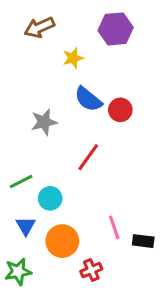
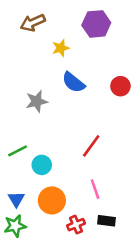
red circle: (120, 110) -> (120, 86), moved
red line: (88, 157) -> (91, 146), moved
blue triangle: (26, 226) -> (16, 199), moved
black rectangle: (143, 241) -> (106, 221), moved

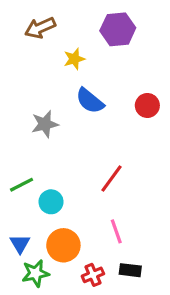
green star: (15, 226) -> (35, 273), moved

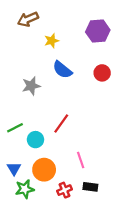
purple hexagon: (118, 29) -> (98, 31), moved
red line: (112, 179) -> (61, 123), moved

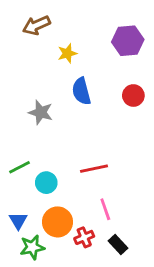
blue semicircle: (62, 70) -> (81, 91), turned 36
gray star: (31, 86) -> (41, 112), turned 30
red line: (61, 123) -> (94, 169), moved, turned 42
black rectangle: (90, 187) -> (118, 244), turned 40
red cross: (65, 190) -> (84, 237), moved

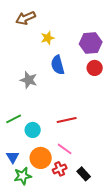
purple hexagon: (128, 41) -> (91, 43), moved
pink line: (105, 209) -> (65, 149), moved, turned -35

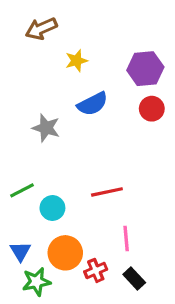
blue semicircle: (58, 65) -> (92, 104), turned -102
pink line: (65, 149) -> (126, 238), moved, turned 49

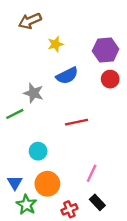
green line: (22, 190) -> (15, 114), moved
red line: (107, 192) -> (76, 122), moved
pink line: (126, 238) -> (92, 173), turned 30
red cross: (96, 270) -> (69, 209), moved
green star: (36, 282) -> (26, 205), turned -30

